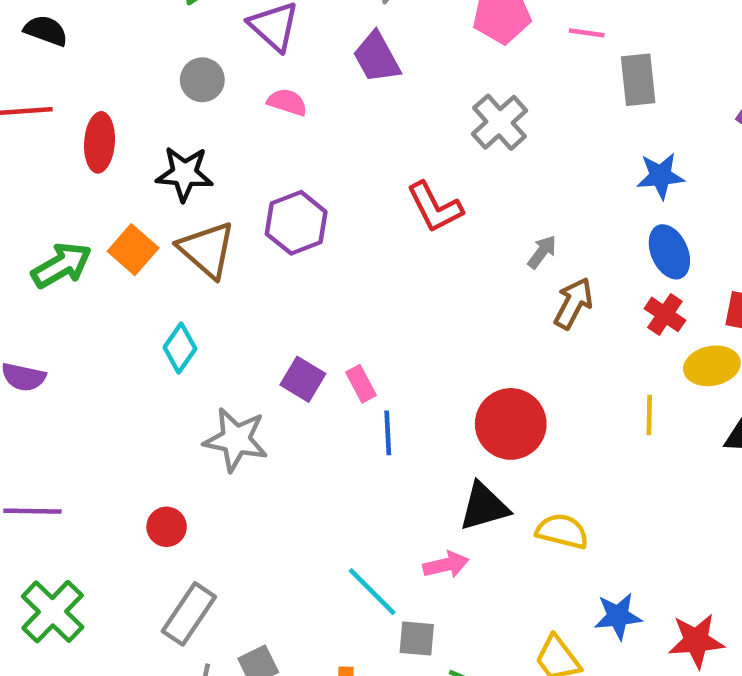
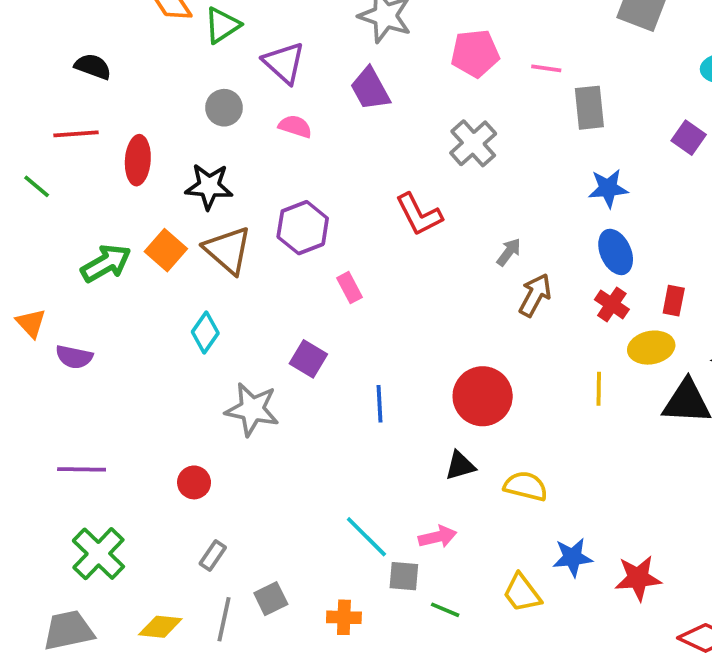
pink rectangle: (361, 384) -> (350, 288), moved
black triangle: (484, 507) -> (460, 466), size x0.7
pink arrow: (446, 565) -> (438, 537), moved
gray rectangle: (189, 614) -> (213, 556), size x0.6

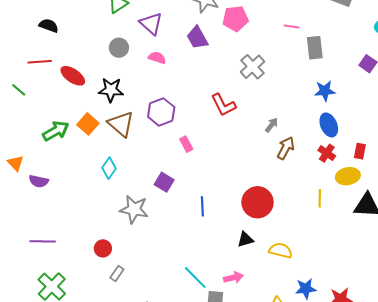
pink pentagon: (475, 53) -> (235, 19), moved
red ellipse: (138, 160) -> (73, 76), turned -60
gray rectangle: (213, 556) -> (117, 274), moved

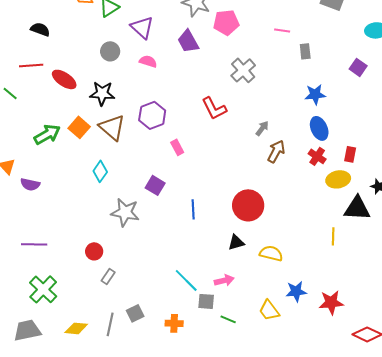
gray rectangle: (315, 48) -> (305, 51), size x0.7
yellow line: (320, 198) -> (333, 236), moved

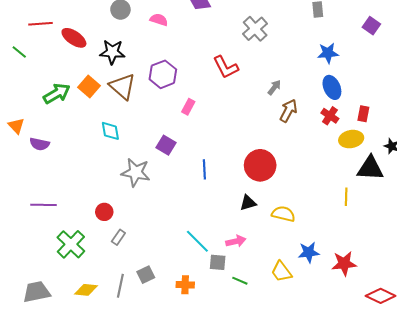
pink rectangle: (177, 147) -> (188, 107), turned 56
cyan diamond: (100, 171) -> (110, 131), turned -45
green cross: (43, 289) -> (71, 244), moved

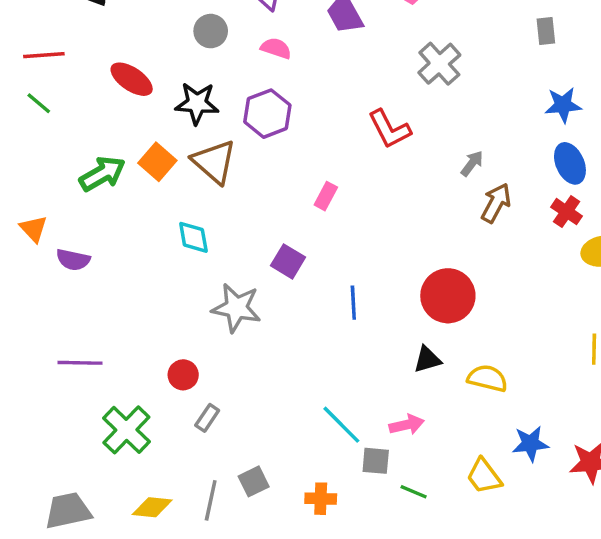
red line: (41, 24) -> (44, 55), moved
purple hexagon: (163, 74) -> (267, 114), moved

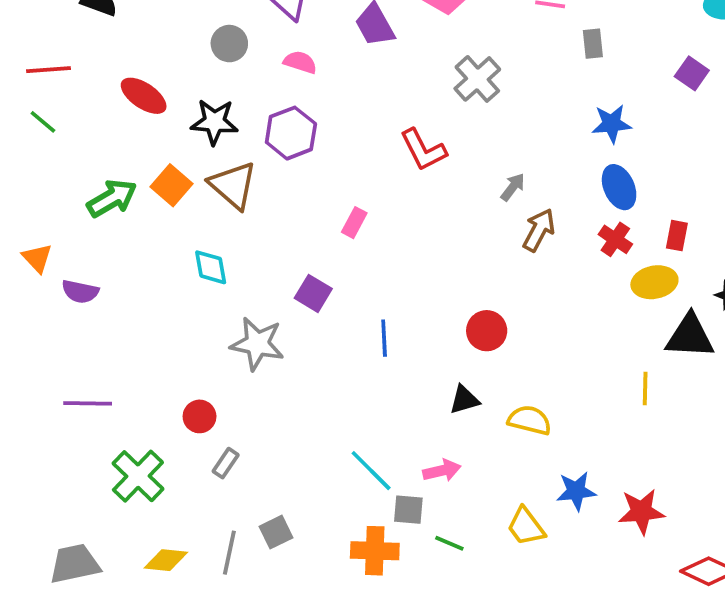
red circle: (448, 296) -> (487, 331), size x0.7
orange cross: (321, 499) -> (375, 551), moved, size x1.4

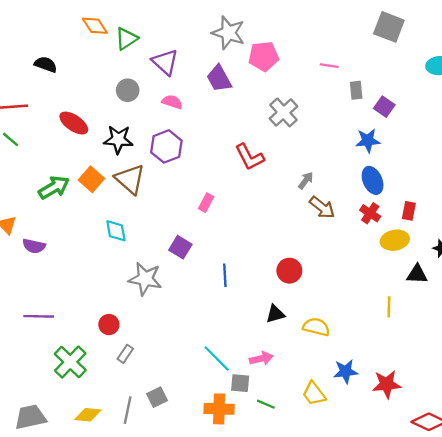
purple square: (692, 73) -> (384, 107), moved
brown arrow: (539, 230) -> (322, 207), turned 100
black triangle: (690, 336) -> (417, 274), size x0.7

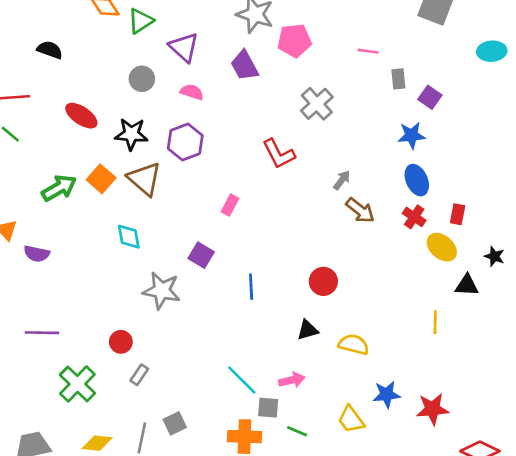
yellow ellipse: (395, 240) -> (442, 247), turned 52

